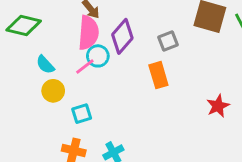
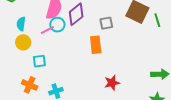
cyan semicircle: (45, 65) -> (21, 24), turned 40
red star: (218, 106) -> (112, 83), moved

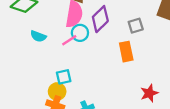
cyan semicircle: (21, 24) -> (38, 36), turned -72
yellow circle: (23, 42) -> (57, 91), moved

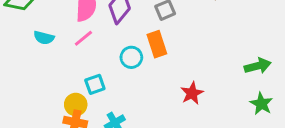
cyan circle: (80, 33) -> (131, 57), moved
cyan square: (64, 77) -> (95, 84), moved

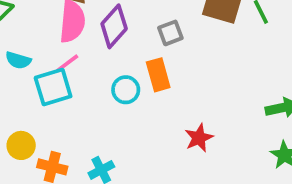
cyan square: (95, 84) -> (53, 87), moved, size x1.5
yellow circle: (76, 105) -> (21, 145), moved

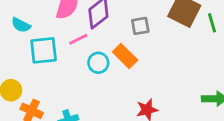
pink line: (67, 63) -> (78, 39), moved
orange rectangle: (158, 75) -> (125, 56), turned -40

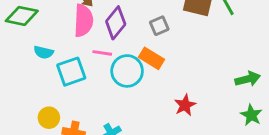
pink line: (78, 39) -> (102, 53), turned 48
cyan circle: (98, 63) -> (127, 71), size x1.5

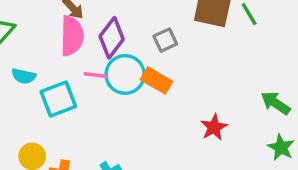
cyan circle: (127, 71) -> (125, 74), moved
green arrow: (248, 79) -> (276, 103), turned -130
red star: (185, 105) -> (214, 127), moved

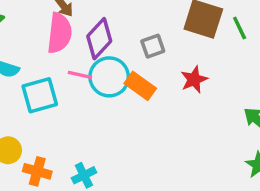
red star: (214, 127) -> (194, 79), moved

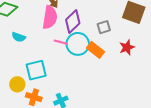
cyan square: (40, 95) -> (36, 70), moved

